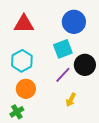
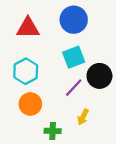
blue circle: (74, 22) -> (74, 20), moved
green cross: (17, 112) -> (53, 131), moved, turned 32

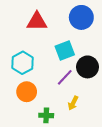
blue circle: (74, 20) -> (81, 17), moved
red triangle: (28, 28) -> (37, 22), moved

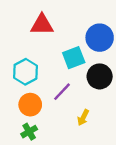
blue circle: (81, 17) -> (100, 38), moved
purple line: (65, 77) -> (62, 92), moved
green cross: (46, 115) -> (29, 132), moved, turned -32

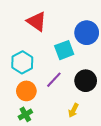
red triangle: (42, 25) -> (37, 21), turned 35
black circle: (100, 76) -> (86, 81), moved
yellow arrow: (83, 118) -> (73, 110), moved

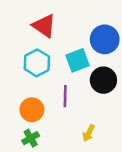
cyan hexagon: (22, 62) -> (37, 63), moved
purple line: (54, 80) -> (65, 96), turned -42
black circle: (86, 81) -> (103, 80), moved

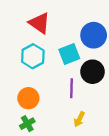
purple line: (65, 96) -> (71, 88), moved

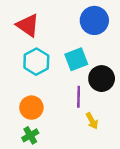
red triangle: (39, 23) -> (28, 25), moved
blue circle: (94, 35) -> (94, 20), moved
yellow arrow: (79, 119) -> (92, 121), moved, turned -56

